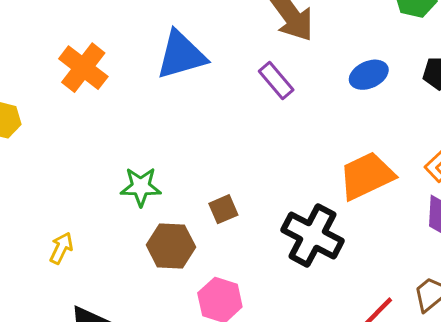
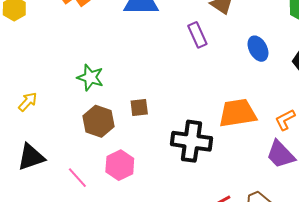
blue ellipse: (369, 75) -> (258, 49), turned 70
black cross: (313, 235) -> (191, 141), turned -36

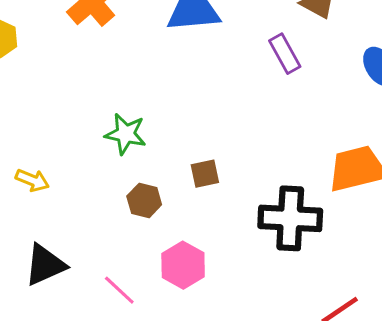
yellow arrow: (28, 102) -> (32, 180), turned 75
brown hexagon: (98, 121) -> (144, 200), size x0.7

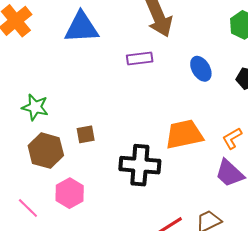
purple rectangle: (285, 54) -> (140, 59), turned -70
brown hexagon: (144, 200) -> (46, 151), size x1.6

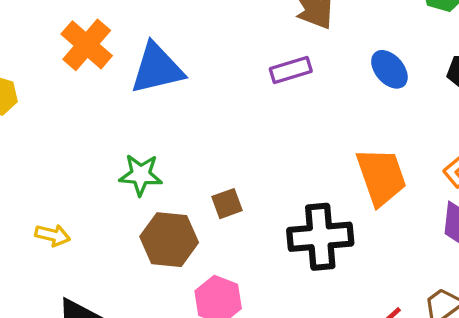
blue triangle: (81, 27) -> (157, 69), moved
orange trapezoid: (184, 134) -> (381, 177), turned 93

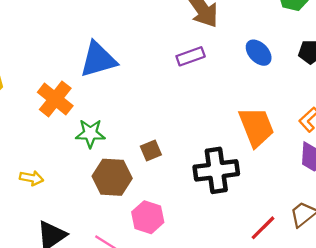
orange cross: (87, 45) -> (55, 99), moved

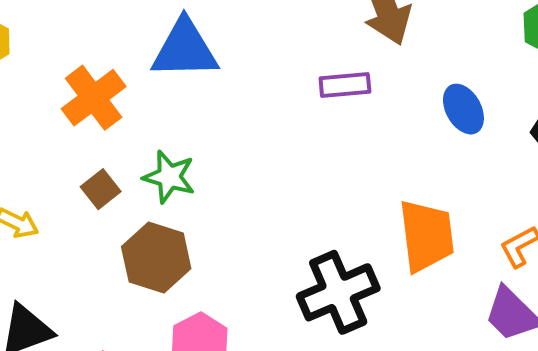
green star: (90, 133) -> (169, 177), moved
brown square: (151, 151) -> (101, 189), moved, turned -30
black cross: (216, 170) -> (338, 292), turned -30

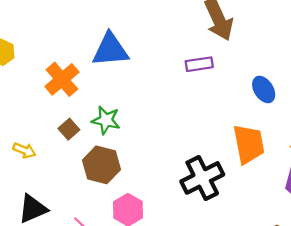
blue ellipse: (463, 109) -> (264, 89), moved

